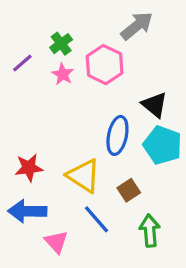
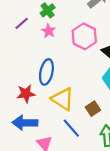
pink hexagon: (105, 65) -> (84, 36), moved
blue ellipse: (117, 135) -> (46, 72), moved

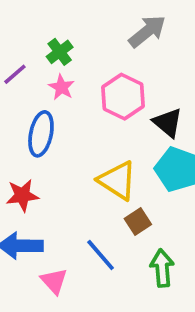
blue ellipse: (46, 72) -> (41, 134), moved
yellow triangle: (63, 99) -> (117, 180), moved

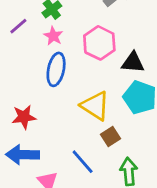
black triangle: (168, 123) -> (133, 62), turned -35
blue ellipse: (41, 134) -> (56, 69), moved

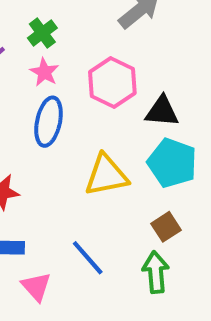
yellow triangle: (95, 106) -> (106, 175), turned -44
brown square: (111, 136) -> (166, 227), moved

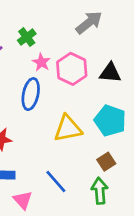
pink star: (44, 72) -> (41, 62), moved
black triangle: (162, 111) -> (110, 73), moved

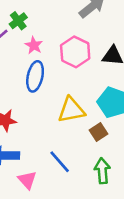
green cross: (27, 37) -> (18, 21), moved
pink star: (41, 62) -> (34, 45), moved
brown square: (106, 162) -> (98, 132), moved

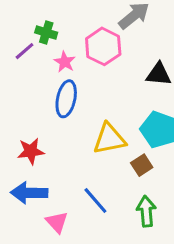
green cross: (18, 21) -> (46, 33), turned -36
pink hexagon: (75, 52) -> (103, 46), moved

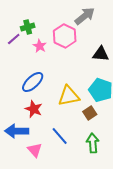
green cross: (46, 33) -> (28, 27), turned -32
blue ellipse: (66, 99) -> (33, 82), moved, turned 35
red star: (31, 151) -> (34, 109), moved, turned 30

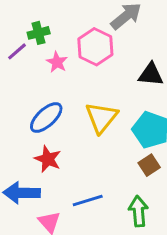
yellow triangle: (69, 96) -> (102, 118), moved, turned -40
brown square: (90, 113) -> (149, 165), moved
blue line: (60, 136) -> (88, 200), turned -66

